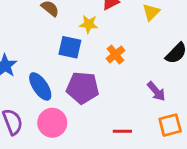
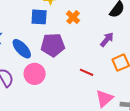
purple arrow: (156, 91) -> (107, 39), turned -91
red line: (122, 131) -> (87, 72), turned 32

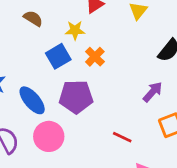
blue square: (39, 17) -> (58, 56), turned -36
orange cross: (73, 17) -> (95, 57), moved

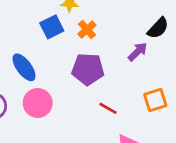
purple arrow: (153, 92) -> (138, 52), moved
purple pentagon: (76, 97) -> (88, 69), moved

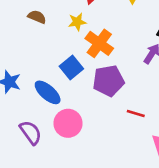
blue square: (52, 27) -> (71, 67), moved
orange cross: (87, 30) -> (99, 43), size x1.5

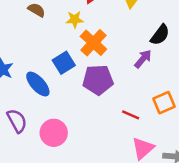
red line: (136, 114) -> (131, 115), moved
pink circle: (68, 123) -> (54, 133), moved

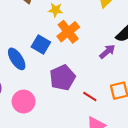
blue square: (64, 63) -> (41, 45), turned -36
purple pentagon: (98, 80) -> (62, 78), moved, turned -30

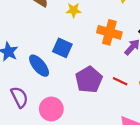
orange cross: (68, 32) -> (109, 32), moved, turned -30
red line: (90, 96) -> (120, 81), moved

